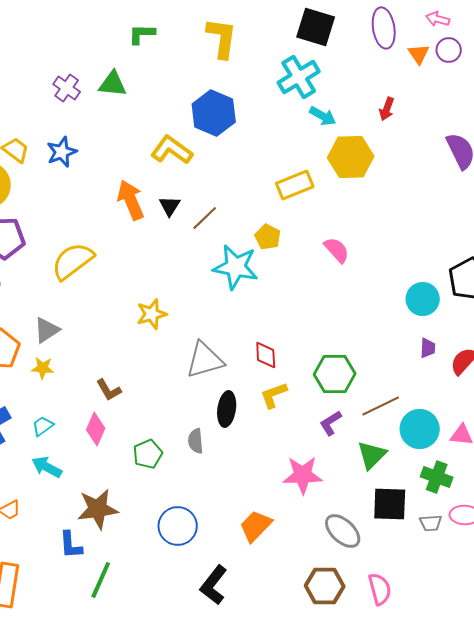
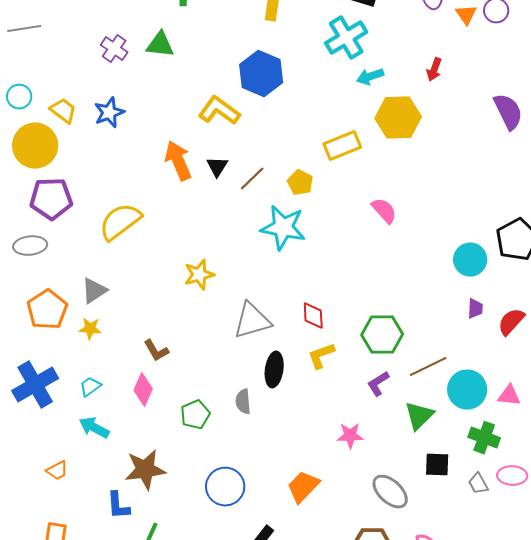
cyan arrow: (323, 116) -> (370, 77), turned 132
yellow pentagon: (268, 237) -> (300, 183), moved
pink star: (303, 475) -> (350, 436), size x0.7
black square: (390, 504) -> (437, 465), size x0.7
gray trapezoid: (431, 523) -> (478, 484), turned 65

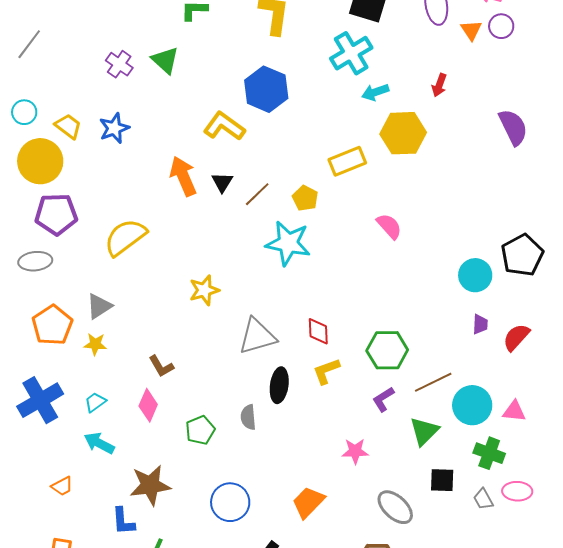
gray line: (24, 29) -> (29, 44), turned -44
green triangle: (160, 45) -> (165, 60), turned 36

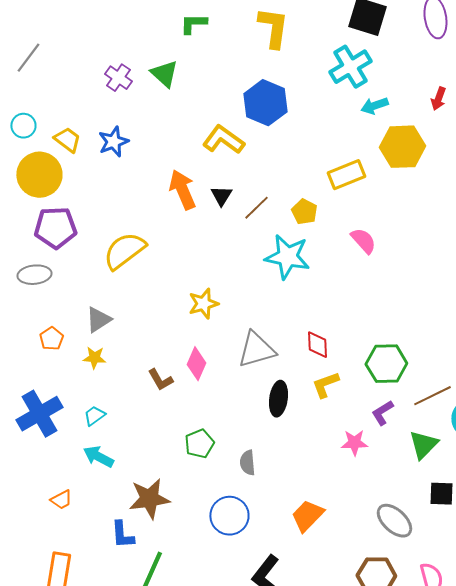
pink semicircle: (389, 226) -> (363, 241), moved
orange pentagon: (52, 325) -> (51, 339), size x0.6
pink diamond: (148, 405) -> (196, 364), moved
gray semicircle: (248, 417) -> (247, 463), moved
pink star: (355, 451) -> (354, 443), moved

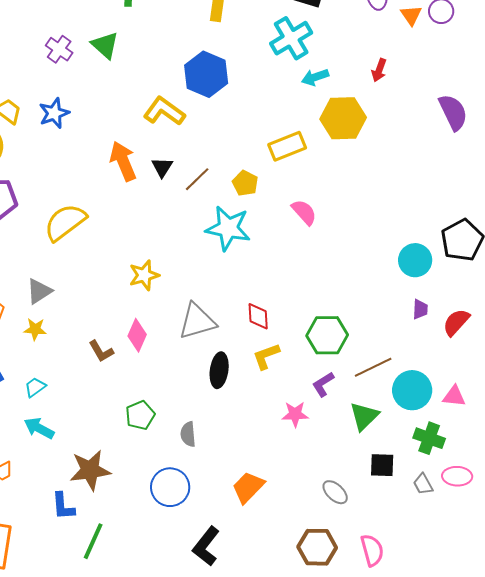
gray ellipse: (394, 521) -> (335, 492), size x0.7

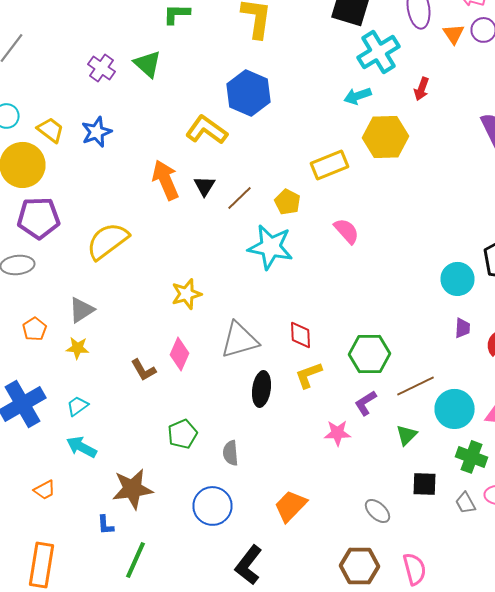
cyan cross: (291, 38) -> (378, 52), moved
green triangle: (364, 416) -> (406, 435), size x0.7
blue L-shape: (63, 506) -> (106, 525), size x0.7

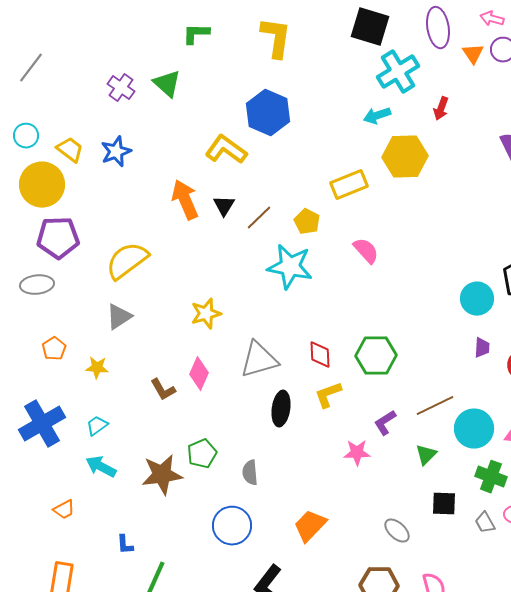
gray triangle: (82, 310) -> (119, 317), moved
green hexagon: (370, 354) -> (376, 356), moved
brown star: (132, 489) -> (162, 475), moved

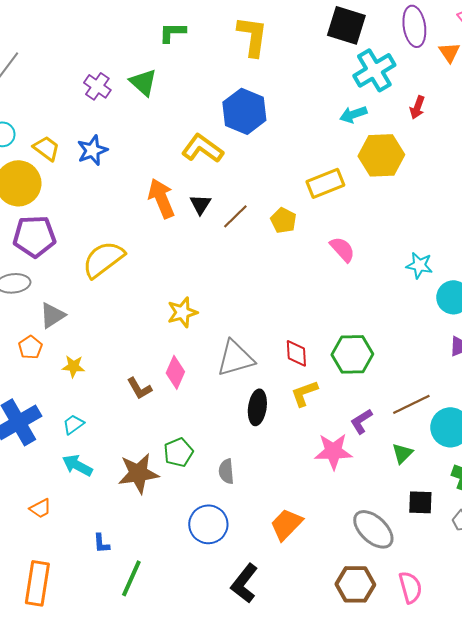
cyan star: (290, 267) -> (419, 265), moved, size x0.6
gray triangle: (119, 317) -> (52, 315), moved
pink star: (357, 453) -> (333, 451), size x1.4
gray ellipse: (397, 531) -> (373, 529), size x1.6

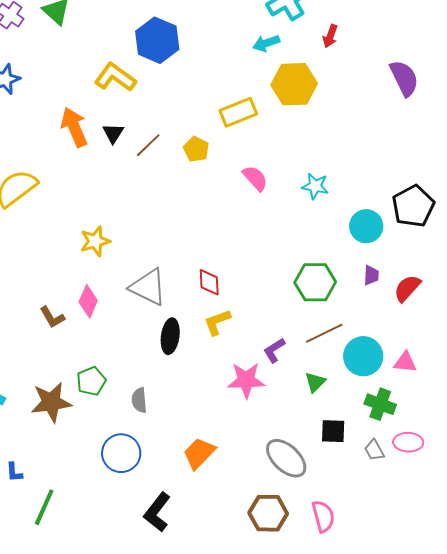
cyan star: (419, 265) -> (315, 186), moved
green hexagon: (352, 354) -> (315, 282), moved
gray triangle: (235, 358) -> (148, 287), turned 42

